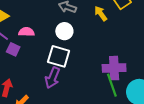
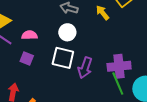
purple square: (13, 49) -> (27, 59), moved
purple arrow: (52, 78) -> (85, 68), moved

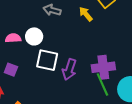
white circle: (67, 32) -> (34, 36), moved
purple square: (27, 59) -> (11, 70), moved

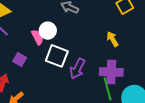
yellow arrow: (86, 14) -> (113, 39), moved
pink semicircle: (13, 38) -> (38, 37), moved, turned 56

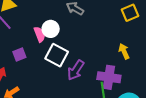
yellow arrow: (113, 39) -> (124, 51), moved
purple square: (20, 59) -> (19, 54), turned 32

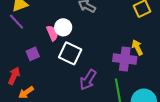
purple arrow: (76, 70) -> (88, 80), moved
purple cross: (109, 77) -> (125, 59), moved

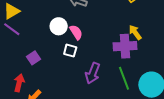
pink semicircle: (52, 33) -> (76, 32), moved
white square: (70, 53) -> (70, 51), size x0.6

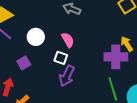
white circle: (59, 26) -> (36, 37), moved
purple arrow: (93, 73) -> (67, 76), moved

